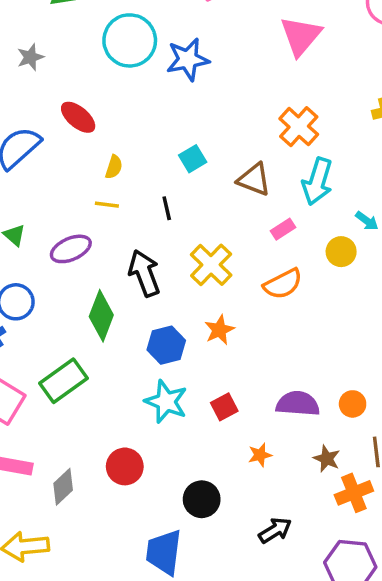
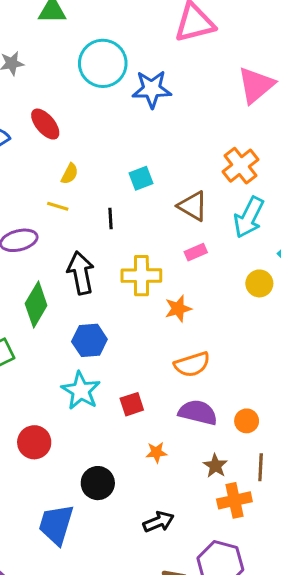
pink rectangle: (283, 229) -> (196, 252), moved
yellow cross: (211, 265) -> (141, 276), turned 36
orange semicircle: (283, 284) -> (192, 364), moved
orange star: (219, 330) -> (178, 309), moved

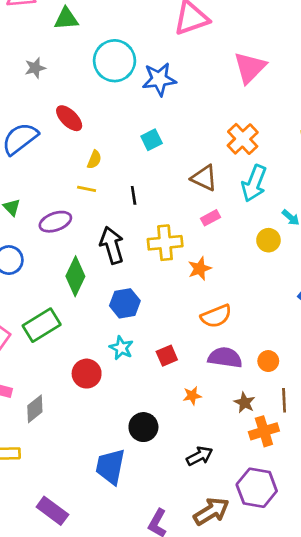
cyan square: (141, 178) -> (152, 140), moved
cyan star: (81, 391) -> (121, 348), size x0.7
red circle: (34, 442) -> (87, 374), moved

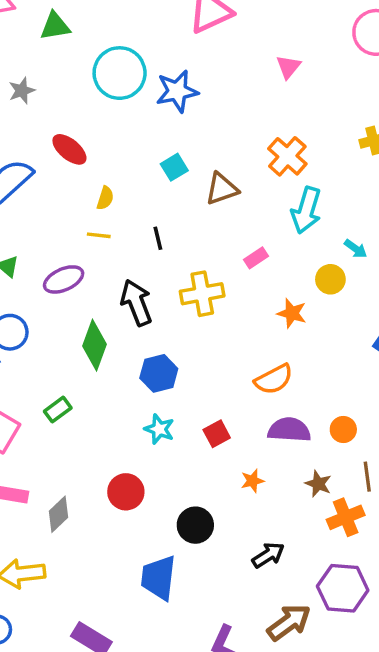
pink triangle: (250, 68) -> (288, 67), size x0.6
brown triangle: (204, 178) -> (222, 189), moved, turned -40
orange star: (200, 269) -> (292, 313), moved, turned -30
green rectangle: (42, 325) -> (58, 410), size x0.6
red circle: (87, 374) -> (126, 492), moved

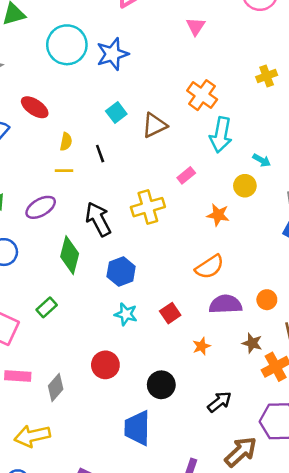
black line: (158, 238) -> (100, 154), moved

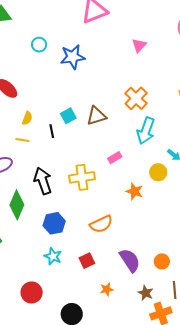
cyan circle: (67, 45) -> (39, 45), size x0.5
cyan square: (116, 112) -> (68, 116), moved
orange semicircle: (210, 267) -> (101, 224), moved
purple semicircle: (226, 304) -> (130, 260), turned 50

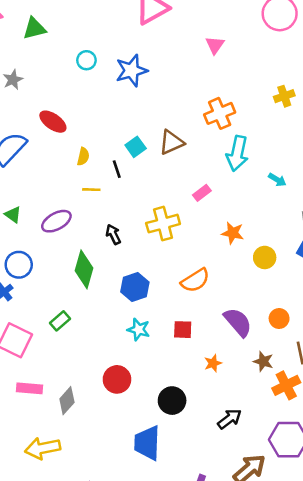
orange cross: (136, 98) -> (220, 113), turned 30
yellow line: (22, 140) -> (91, 190), moved
yellow circle: (158, 172) -> (265, 257), moved
black arrow: (43, 181) -> (113, 234), size x0.6
red square: (87, 261) -> (183, 330), turned 35

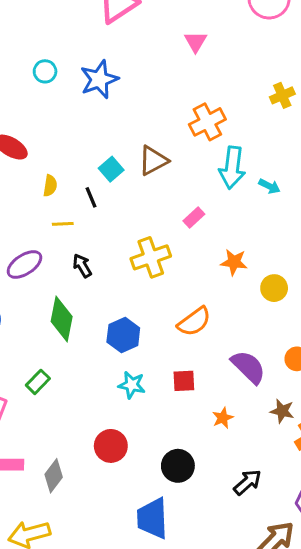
cyan arrow: (277, 180) -> (269, 186), moved
black arrow: (113, 234) -> (82, 266), moved

